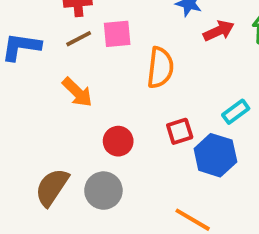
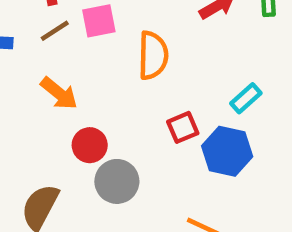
red circle: (118, 141) -> (90, 145), moved
gray circle: (103, 191) -> (117, 181), moved

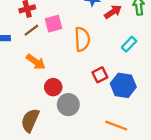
cyan rectangle: (246, 98) -> (129, 44), moved

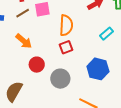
red square: (100, 75) -> (66, 47), moved
gray circle: (68, 105) -> (60, 79), moved

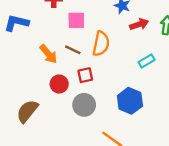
brown line: (23, 13) -> (73, 50), moved, turned 48
red square: (66, 47) -> (85, 75), moved

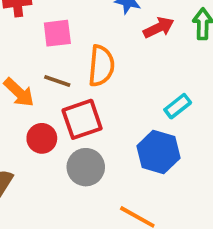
cyan rectangle: (147, 61) -> (178, 106), moved
red square: (85, 75) -> (82, 119), size x1.5

